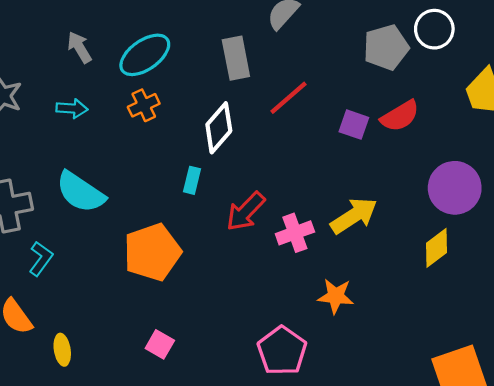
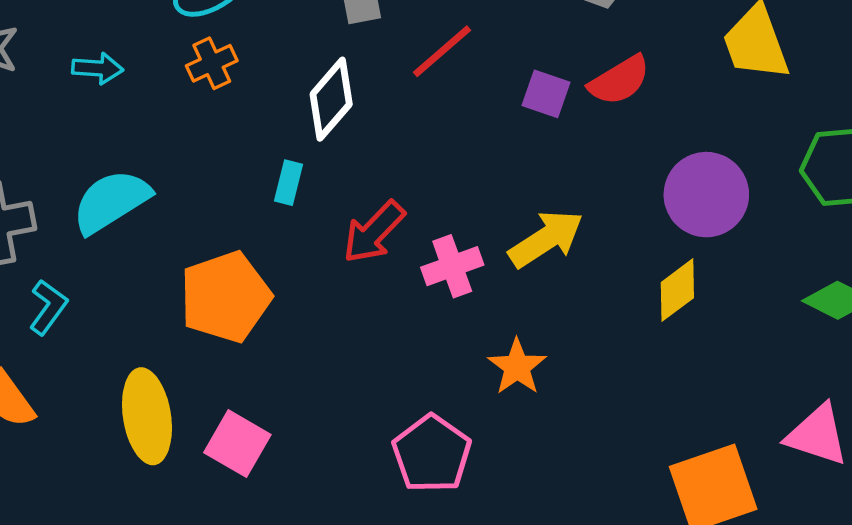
cyan semicircle: (80, 192) -> (111, 201), turned 114
orange star: (336, 296) -> (517, 367), turned 30
pink square: (160, 344) -> (237, 444), size x1.4
yellow ellipse: (62, 350) -> (147, 416), moved, size x1.8

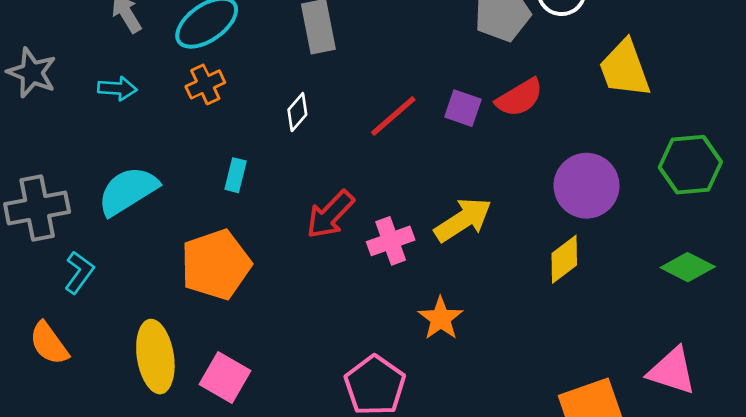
red line: (442, 51) -> (393, 116), moved
white diamond: (331, 99) -> (297, 112), size x0.6
cyan rectangle: (289, 183) -> (236, 175), moved

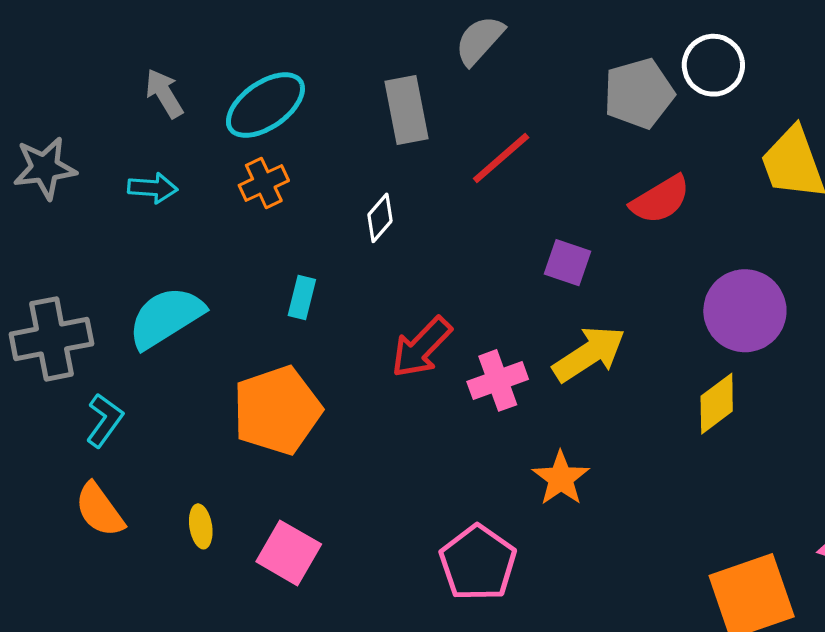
gray star: (32, 73) -> (45, 168), turned -30
purple square: (463, 108) -> (567, 263), moved
red line: (393, 116) -> (501, 158), moved
orange semicircle: (49, 343) -> (100, 510), moved
yellow ellipse: (155, 357) -> (201, 526), size x0.5

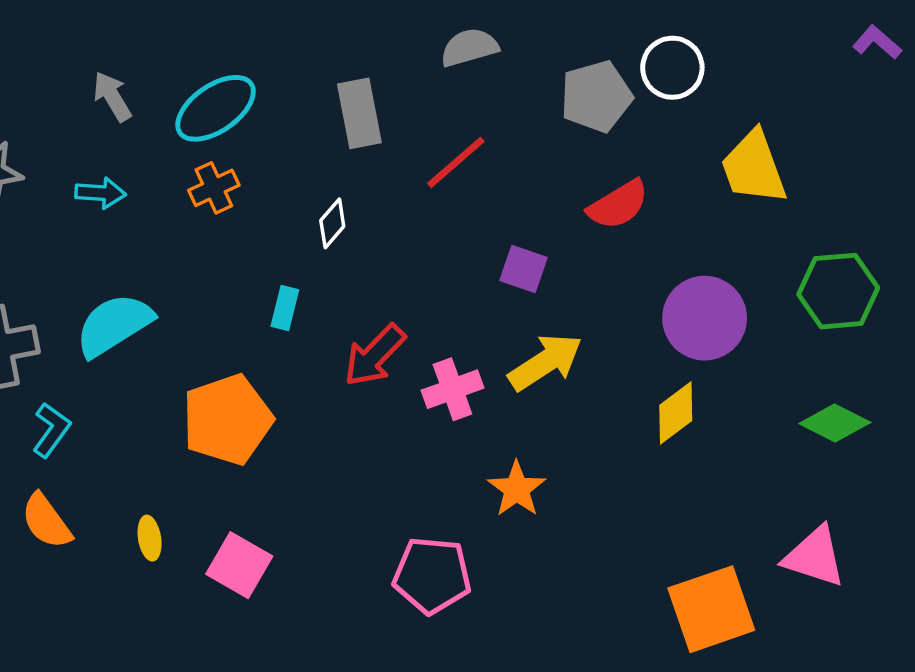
gray semicircle: (479, 40) -> (469, 47), moved, turned 32
cyan rectangle: (302, 297) -> (285, 308), moved
pink pentagon: (478, 563) -> (432, 575), turned -30

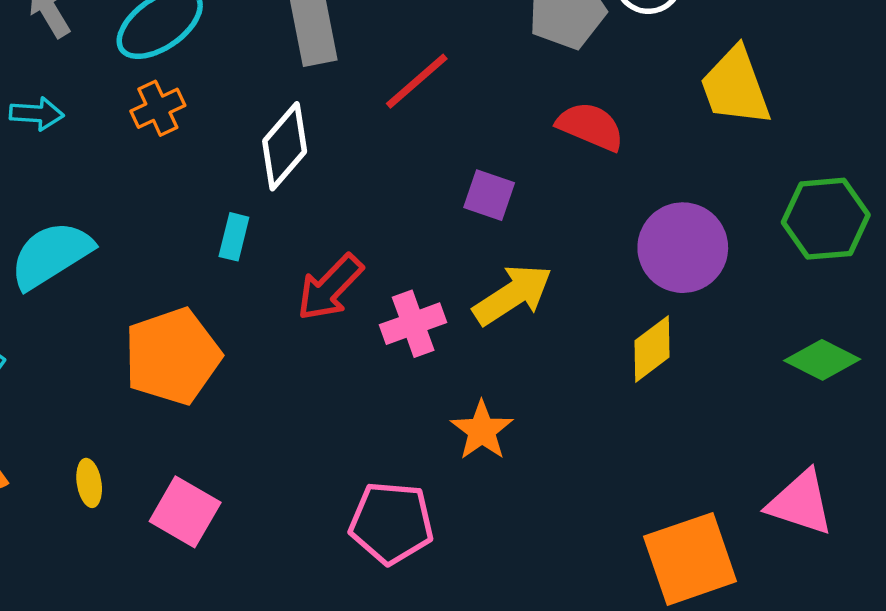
red semicircle: (618, 205) -> (590, 126), turned -126
white diamond: (332, 223) -> (285, 146), size x1.6

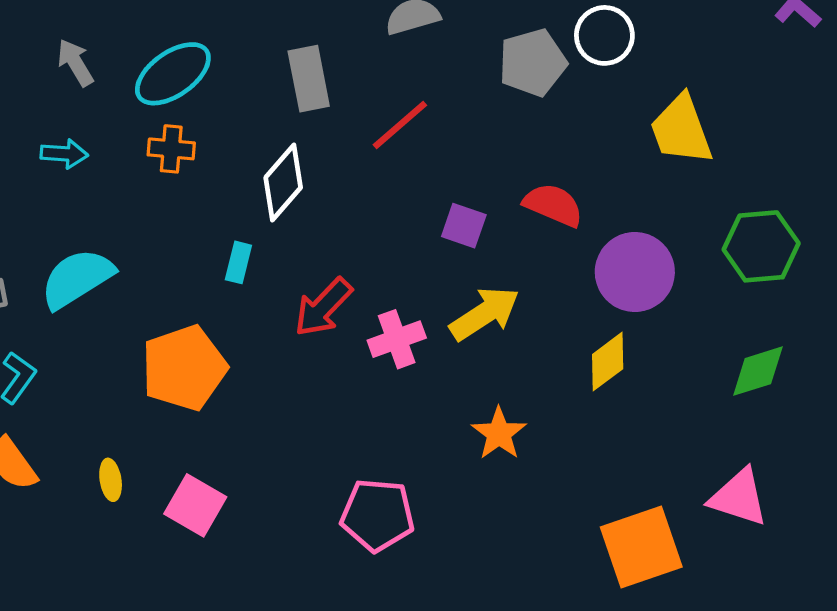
orange cross: (158, 108) -> (171, 149), turned 30
red semicircle: (590, 126) -> (553, 205), moved
green diamond: (822, 360) -> (758, 371), turned -44
orange star: (482, 430) -> (499, 433), moved

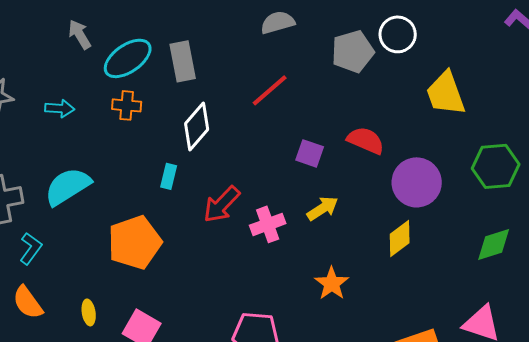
gray arrow: (75, 63) -> (80, 34), moved
gray rectangle: (309, 79) -> (183, 61), moved
yellow arrow: (485, 314) -> (323, 208), size x0.7

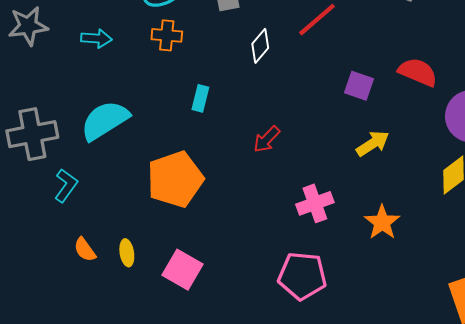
white diamond: (197, 126) -> (260, 46), moved, size x0.7
cyan rectangle: (169, 176) -> (200, 98), moved
red arrow: (222, 204) -> (267, 139), size x0.7
pink cross: (268, 224) -> (315, 203), moved
orange semicircle: (28, 302) -> (85, 250), moved, size x0.7

